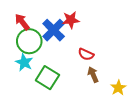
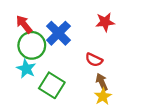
red star: (71, 20) -> (105, 22), moved
yellow star: (118, 88) -> (103, 96), moved

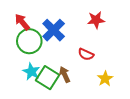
cyan star: (26, 69) -> (31, 72), moved
brown arrow: (102, 82) -> (65, 75), moved
yellow star: (103, 96) -> (105, 79), moved

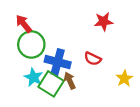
blue cross: (54, 30) -> (58, 62), moved, turned -30
yellow star: (105, 79) -> (124, 78), moved

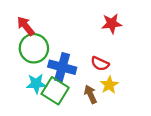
cyan star: (34, 77) -> (36, 84), turned -30
yellow star: (124, 78) -> (109, 85), moved
brown arrow: (70, 81) -> (90, 94), moved

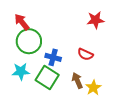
blue cross: (62, 67) -> (53, 57), size x0.7
cyan star: (36, 84) -> (21, 71), moved
yellow star: (109, 85) -> (93, 88), moved

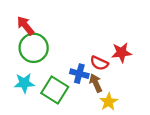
red star: (95, 20) -> (121, 53), moved
blue cross: (53, 57) -> (79, 74), moved
brown arrow: (77, 81) -> (96, 83), moved

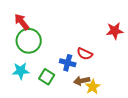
red star: (121, 53) -> (115, 31), moved
brown arrow: (96, 83) -> (82, 81), moved, turned -77
green square: (55, 90) -> (47, 77), size x0.7

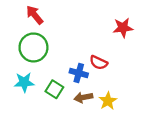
red arrow: (22, 22) -> (35, 15), moved
red star: (115, 31) -> (123, 28), moved
brown arrow: (82, 81) -> (83, 97), moved

